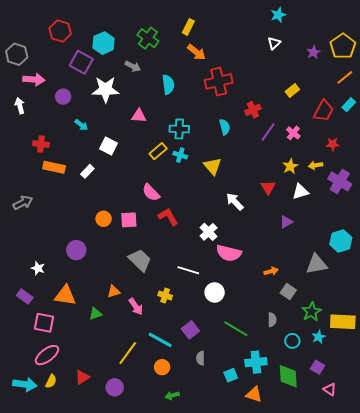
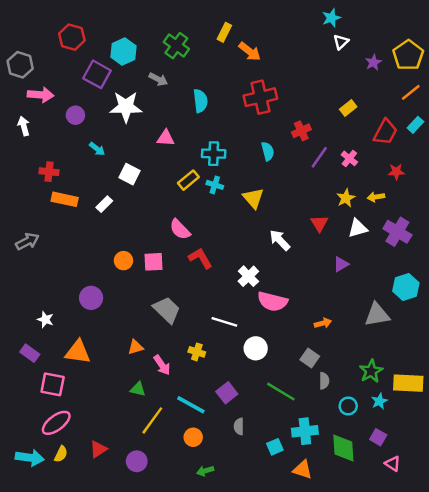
white triangle: (274, 43) -> (341, 42), moved
orange arrow: (196, 52) -> (250, 52), moved
purple cross: (340, 181) -> (397, 232), moved
gray square: (288, 291) -> (310, 358), moved
green triangle: (95, 314) -> (138, 389), moved, turned 32

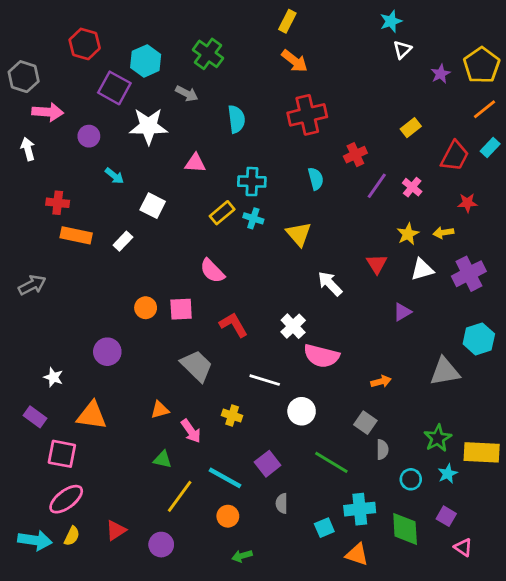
yellow rectangle: (224, 32) -> (287, 21), moved
purple cross: (397, 232) -> (469, 274), turned 32
red L-shape: (200, 258) -> (234, 325), moved

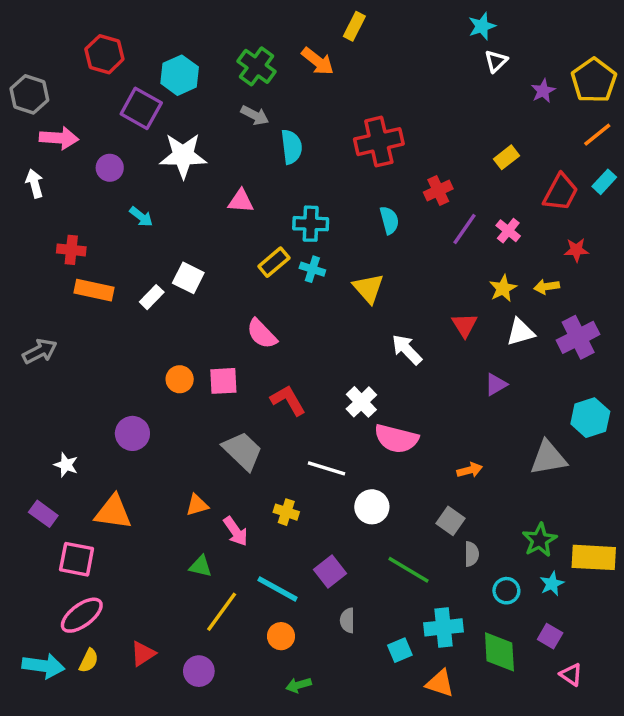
orange arrow: (294, 61) -> (318, 61), moved
gray arrow: (187, 94) -> (255, 115), moved
white square: (153, 206) -> (188, 278), moved

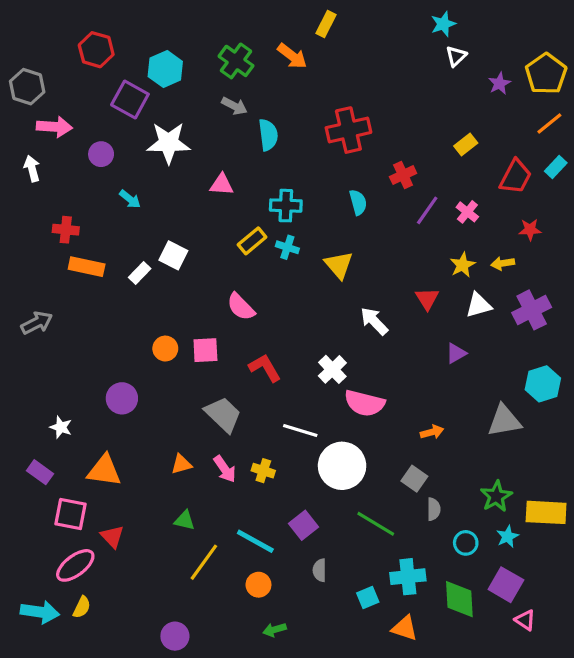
white circle: (372, 507) -> (342, 466), size x1.5
pink arrow: (236, 531) -> (225, 469), moved
purple square: (550, 636) -> (506, 585), size x1.5
red triangle: (143, 654) -> (112, 536), moved, turned -40
purple circle: (199, 671) -> (175, 636), moved

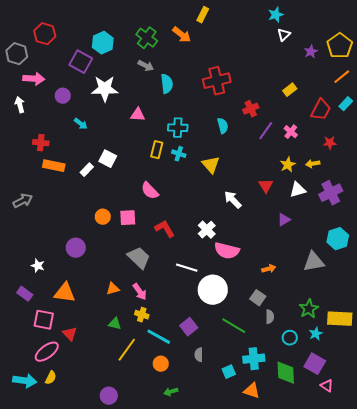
red hexagon: (96, 50) -> (45, 34), moved
yellow rectangle: (252, 241) -> (157, 150), turned -36
yellow cross: (263, 471) -> (142, 315), moved

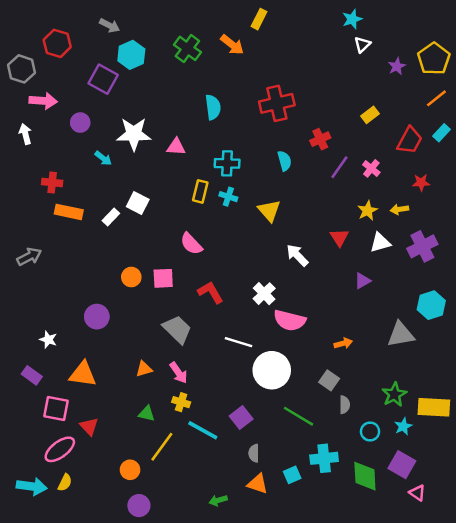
gray arrow: (146, 66) -> (110, 26), moved
white star: (105, 89) -> (134, 134), moved
orange circle: (161, 364) -> (130, 470), moved
orange triangle: (252, 391) -> (258, 484), moved

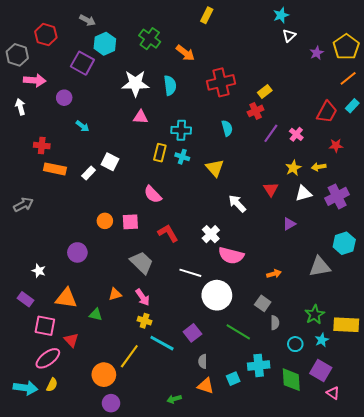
orange arrow: (232, 45) -> (185, 53), moved
yellow rectangle: (370, 115) -> (265, 92), moved
white star: (134, 134) -> (135, 83), moved
green triangle: (147, 414) -> (96, 315), moved
orange circle: (130, 470) -> (104, 375), size x1.5

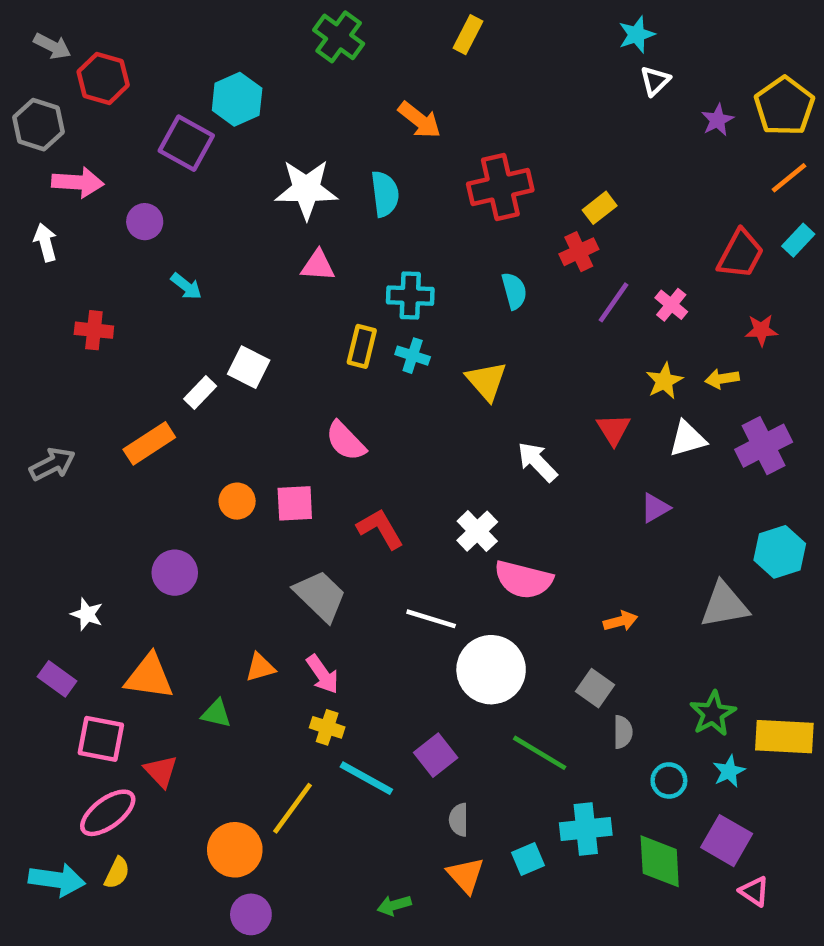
gray arrow: (88, 20) -> (52, 46), moved
green cross: (150, 39) -> (339, 37), moved
orange rectangle: (55, 169) -> (149, 443), moved, turned -45
orange triangle: (206, 386) -> (466, 875), turned 30

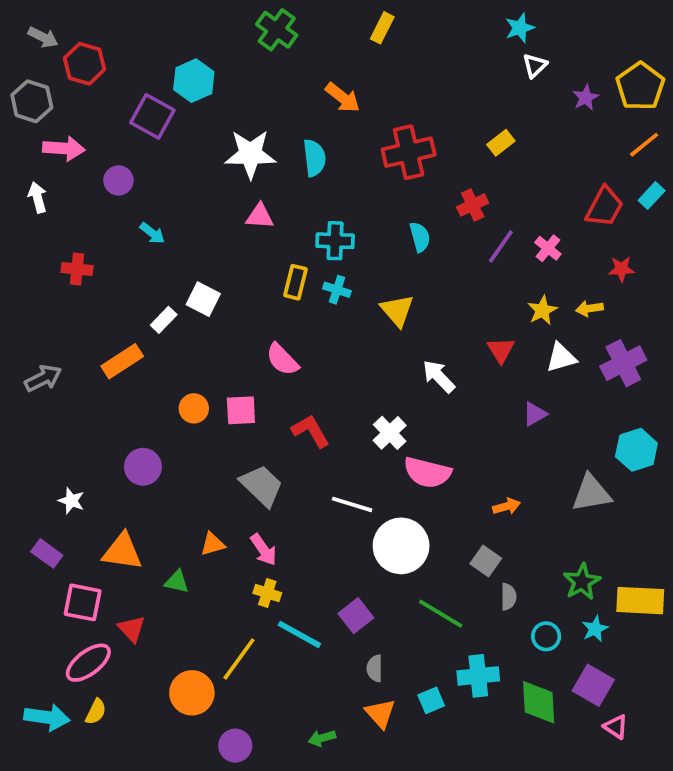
yellow rectangle: (600, 208) -> (501, 143), moved
purple circle: (251, 914) -> (235, 746), moved

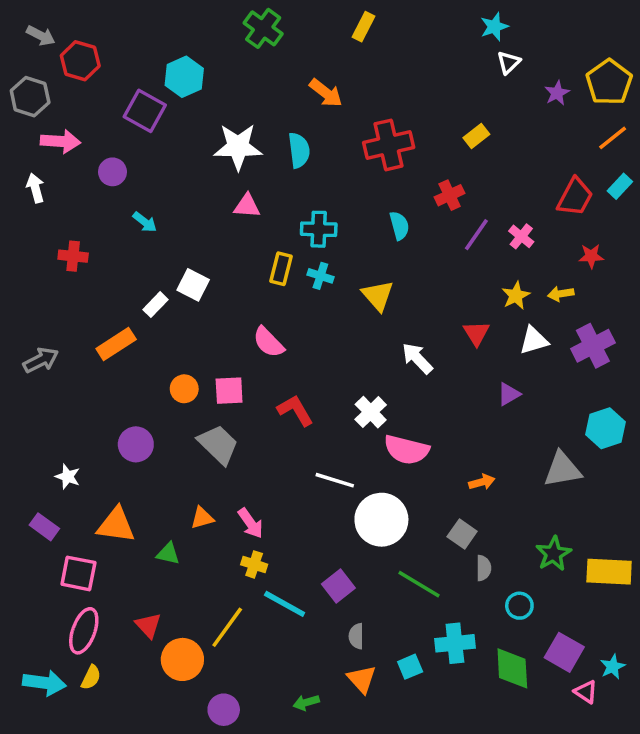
gray trapezoid: (262, 486) -> (218, 444), moved
red triangle: (132, 629) -> (148, 625), moved
cyan star: (595, 629) -> (613, 667), moved
pink ellipse: (88, 663) -> (84, 631), turned -33

